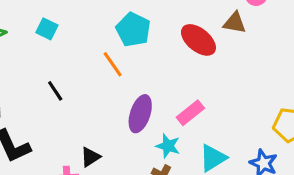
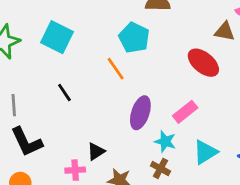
cyan square: (47, 29) -> (57, 37), size x1.6
red ellipse: (198, 40) -> (203, 63), moved

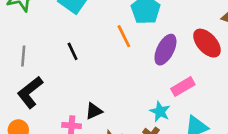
purple ellipse: (140, 113) -> (165, 50), moved
black L-shape: (27, 142) -> (30, 92), turned 68

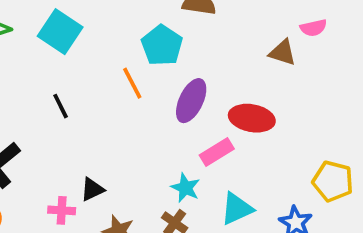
red ellipse: (207, 43) -> (252, 118), moved, turned -36

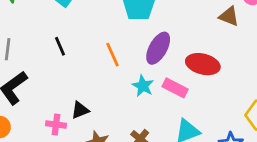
orange line: (132, 83) -> (113, 55), moved
pink rectangle: (217, 152) -> (175, 88), turned 55
cyan star: (185, 188) -> (143, 86), moved

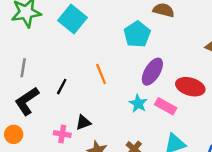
black line: (60, 46) -> (62, 87), moved, turned 49
orange line: (113, 55) -> (101, 74), moved

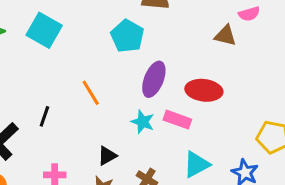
black triangle: (83, 122) -> (107, 156), moved

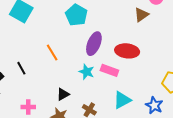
brown triangle: (225, 35) -> (141, 15), turned -49
black line: (44, 116) -> (21, 68), turned -48

